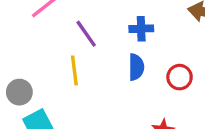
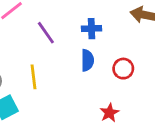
yellow line: (74, 70) -> (34, 77), moved

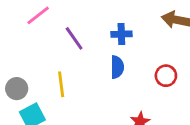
red circle: (123, 69) -> (166, 76), moved

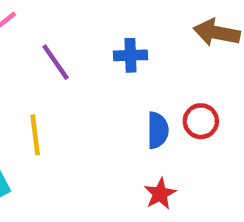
blue semicircle: (117, 67) -> (158, 130), moved

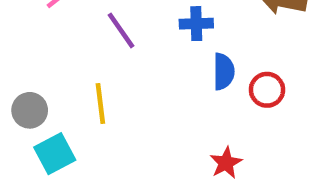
blue semicircle: (158, 130) -> (224, 72), moved

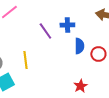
purple line: (121, 30) -> (45, 31), moved

